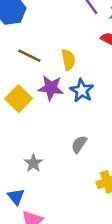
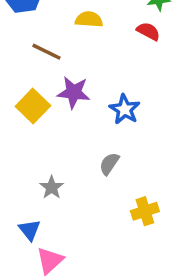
yellow semicircle: (68, 60) -> (89, 19), moved, turned -75
blue star: (82, 91) -> (125, 109), moved

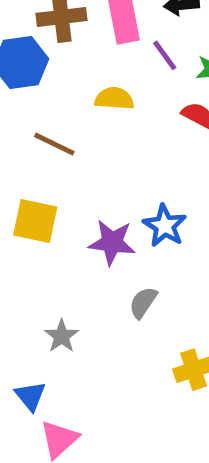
purple star: (74, 92) -> (112, 242), moved
yellow square: (33, 106) -> (35, 221), turned -32

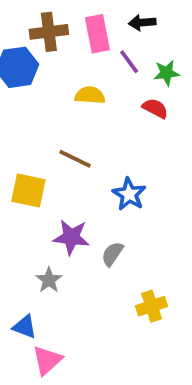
brown line: (54, 144) -> (75, 159), moved
purple star: (112, 242) -> (71, 237), moved
blue triangle: (30, 396) -> (25, 327), turned -30

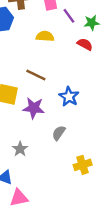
purple star: (71, 237) -> (34, 108), moved
pink triangle: (47, 360) -> (19, 198), turned 30

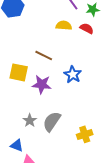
yellow semicircle: (45, 36) -> (64, 25), moved
gray semicircle: (59, 133) -> (52, 121), moved, size x1.5

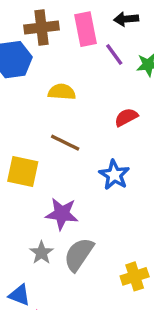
yellow semicircle: (64, 25) -> (62, 92), moved
red semicircle: (87, 28) -> (126, 117), moved, turned -56
purple star: (42, 84) -> (62, 214), moved

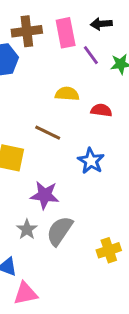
yellow semicircle: (62, 92) -> (67, 94), moved
red semicircle: (126, 117) -> (101, 110), turned 36

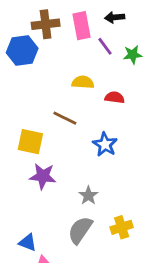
purple star: (45, 195) -> (43, 176), moved
gray star: (27, 229) -> (88, 196), moved
gray semicircle: (60, 231) -> (80, 230), moved

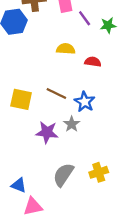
brown line: (65, 118) -> (56, 94), moved
purple star: (43, 176) -> (47, 132), moved
gray star: (88, 196) -> (72, 124), moved

